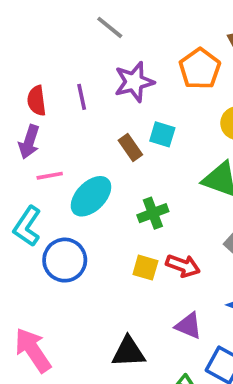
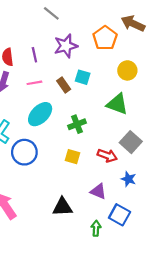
pink line: (50, 176) -> (34, 83), moved
red arrow: (183, 266) -> (107, 156), moved

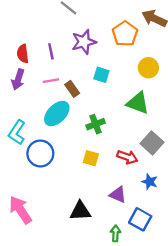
brown rectangle: (64, 85) -> (72, 89), moved

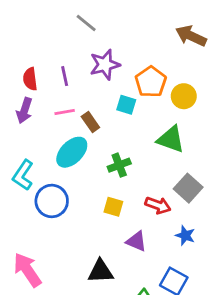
orange pentagon: (125, 34) -> (151, 82), moved
purple triangle: (118, 195) -> (136, 241), moved

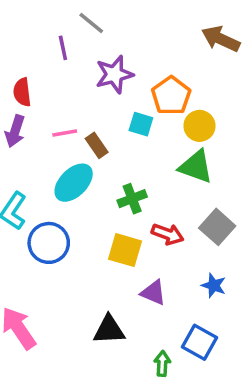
purple line: (65, 76) -> (63, 48), moved
yellow circle: (184, 96) -> (199, 126), moved
red arrow: (158, 205) -> (168, 234), moved
yellow square: (113, 207) -> (125, 250), size x1.4

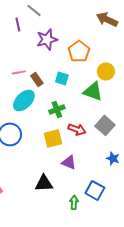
cyan square: (141, 124) -> (62, 78), moved
yellow circle: (199, 126) -> (106, 71), moved
yellow square: (125, 250) -> (53, 138), turned -30
blue star: (214, 286) -> (113, 158), moved

